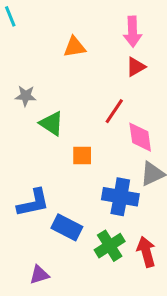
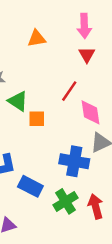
red triangle: (136, 67) -> (87, 55), turned -30
orange square: (82, 155) -> (37, 119), moved

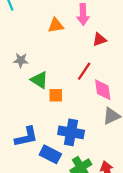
pink arrow: (84, 26) -> (83, 14), moved
red triangle: (87, 55) -> (99, 40), turned 40
blue cross: (74, 161) -> (71, 132), moved

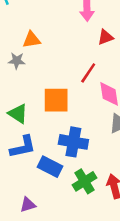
orange triangle: (56, 25) -> (32, 40), moved
green triangle: (39, 80) -> (18, 114), moved
orange square: (56, 95) -> (56, 100), size x1.6

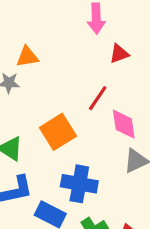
orange square: (56, 100) -> (58, 132), turned -32

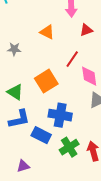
orange triangle: (27, 57) -> (47, 32), moved, turned 35

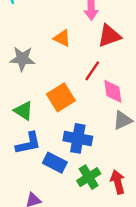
red triangle: (86, 30) -> (109, 36), size x1.5
gray star: (14, 49) -> (22, 59), size x1.5

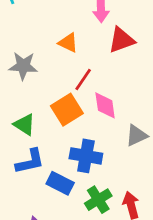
red line: (92, 71) -> (83, 80), moved
pink diamond: (113, 91) -> (105, 105), moved

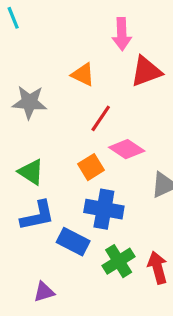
pink diamond: (105, 105) -> (127, 149), turned -48
orange square: (67, 110) -> (91, 167), moved, size x0.7

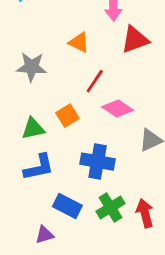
orange square: (91, 167) -> (67, 116), moved
green triangle: (31, 172) -> (33, 129), turned -45
blue rectangle: (73, 242) -> (67, 206), moved

